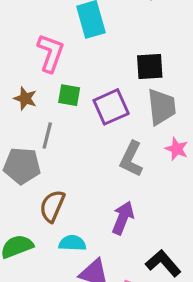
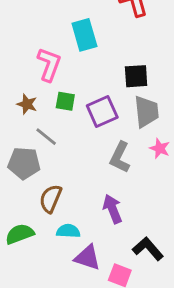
gray line: (47, 135) -> (46, 137), turned -65
purple arrow: (123, 218) -> (112, 209), turned -44

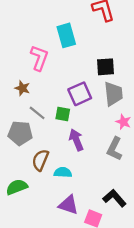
green square: (65, 101) -> (63, 114), moved
gray L-shape: (120, 157) -> (114, 149), moved
purple arrow: (112, 209) -> (76, 140), moved
cyan semicircle: (68, 231) -> (63, 172), moved

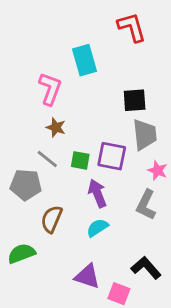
brown star: (22, 88) -> (56, 127), moved
purple square: (80, 94) -> (112, 156), moved, turned 35
cyan semicircle: (63, 172) -> (97, 228), moved, turned -36

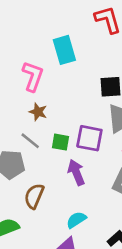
cyan semicircle: (97, 228) -> (76, 220), moved

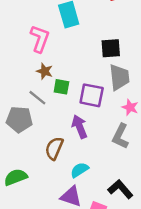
green square: (60, 142) -> (61, 87), moved
brown semicircle: (34, 196) -> (54, 148), moved

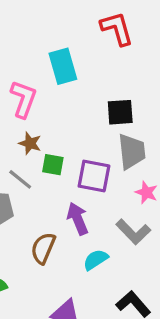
gray L-shape: (120, 136) -> (133, 232), turned -70
cyan semicircle: (79, 170) -> (96, 260), moved

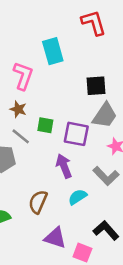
brown star: (30, 143) -> (18, 109), moved
gray trapezoid: (132, 151) -> (105, 115), turned 40
brown semicircle: (43, 248) -> (38, 202), moved

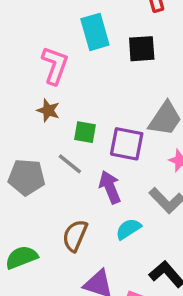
black square: (96, 86) -> (142, 49), moved
gray line: (21, 136) -> (70, 164), moved

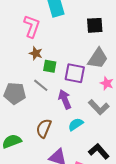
black square: (142, 49) -> (95, 25), moved
brown star: (48, 110) -> (36, 53), moved

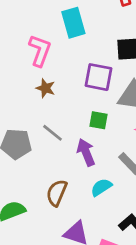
green square: (50, 66) -> (98, 120), moved
purple square: (75, 73) -> (98, 77), moved

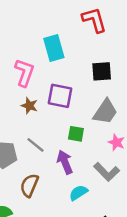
purple square: (98, 77) -> (60, 96), moved
brown semicircle: (57, 193) -> (29, 185), moved

